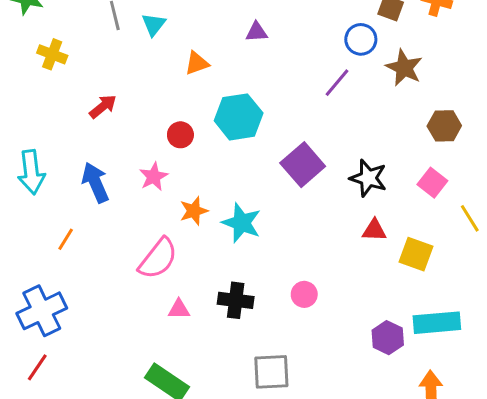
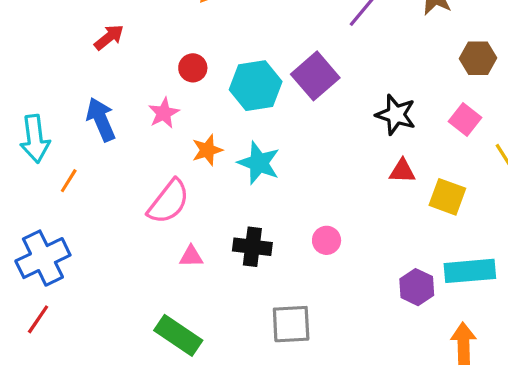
cyan hexagon: (239, 117) -> (256, 86), moved
purple square: (303, 165) -> (315, 76), moved
cyan arrow: (31, 172) -> (35, 139), moved

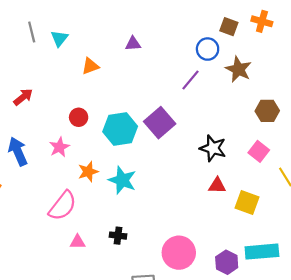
pink circle: (327, 240) -> (179, 253), moved, size x1.8
black cross: (252, 247) -> (118, 236), size x0.7

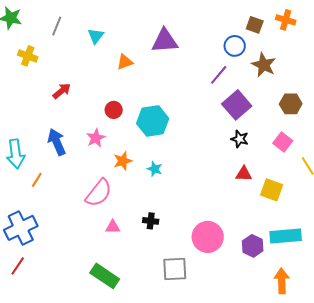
gray line: (32, 32) -> (57, 26), moved, turned 36
purple triangle: (133, 44) -> (165, 41), size x1.8
purple square: (160, 123) -> (237, 105), moved
black star: (213, 148) -> (240, 139), size x0.7
cyan star: (122, 180) -> (155, 169), size x0.6

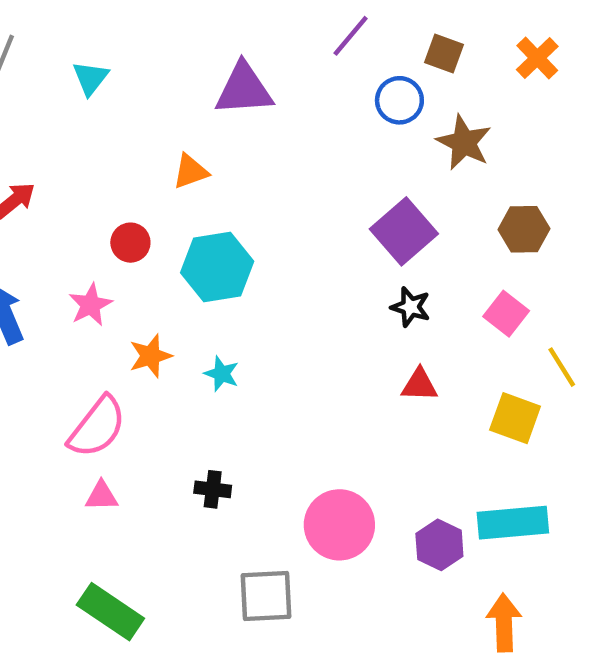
orange cross: (286, 20) -> (537, 58), moved, turned 30
orange triangle: (125, 62) -> (190, 171), moved
purple line: (219, 75) -> (351, 36), moved
yellow square: (272, 190) -> (515, 418), moved
pink triangle: (113, 227) -> (102, 496), moved

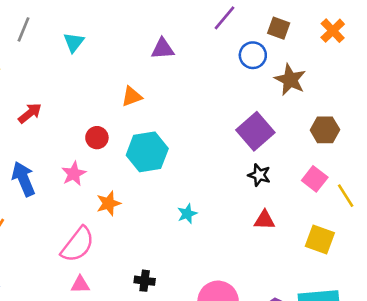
purple triangle: (244, 89) -> (163, 49), size x0.7
yellow line: (562, 367) -> (346, 196), moved
cyan star: (222, 374) -> (187, 214), moved, turned 30

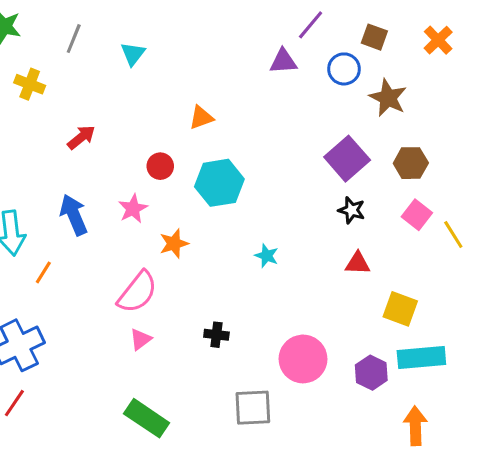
purple triangle: (163, 49) -> (283, 61), moved
brown hexagon: (325, 130) -> (411, 163), moved
cyan star: (187, 214) -> (267, 256), turned -30
yellow square: (320, 239) -> (400, 309), moved
pink triangle: (80, 285) -> (141, 339), turned -36

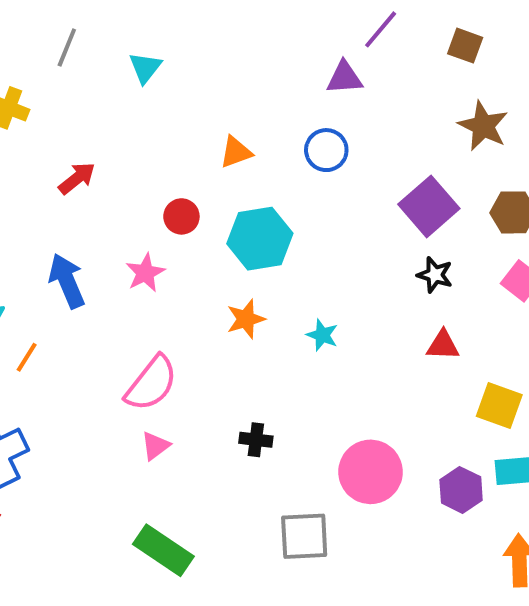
blue circle: (344, 69) -> (326, 150), moved
orange star: (174, 244) -> (246, 319), moved

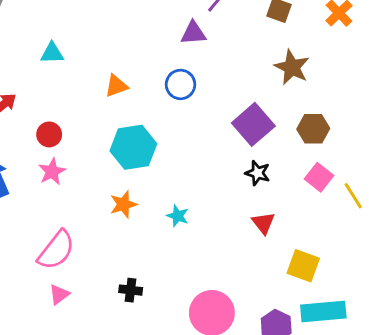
cyan triangle: (145, 68) -> (52, 53), moved, turned 50
red circle: (181, 216) -> (49, 134), moved
red triangle: (443, 345) -> (263, 223), turned 50

